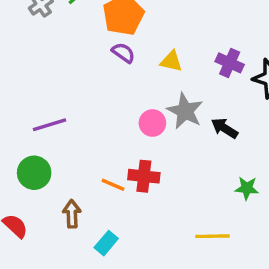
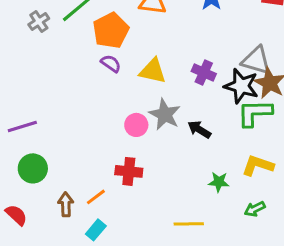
yellow triangle: (171, 61) -> (153, 71), size x1.4
purple line: (50, 125) -> (22, 126), moved
orange line: (113, 185) -> (96, 197), moved, turned -60

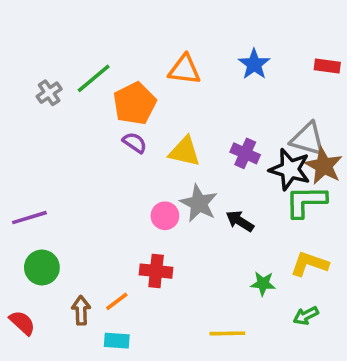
cyan rectangle: (96, 230) -> (117, 341), turned 54

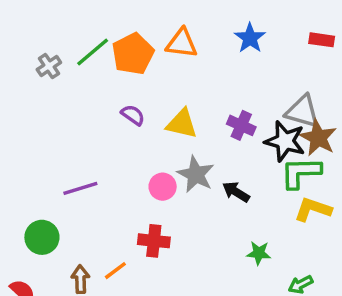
orange pentagon: (135, 103) -> (133, 54), moved
purple line: (29, 218) -> (80, 188), moved
yellow L-shape: (309, 264) -> (313, 209), moved

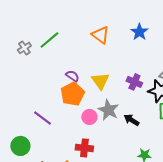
orange triangle: (182, 43) -> (100, 35), turned 30
orange pentagon: (133, 54) -> (72, 94), moved
yellow triangle: (182, 124) -> (100, 81), turned 42
purple line: (80, 188) -> (42, 118), turned 54

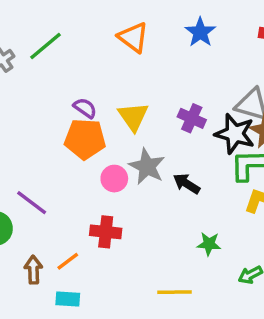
orange pentagon: (72, 94) -> (85, 139), turned 30
purple line: (42, 118) -> (32, 203), moved

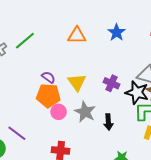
orange triangle: (133, 37) -> (77, 36), turned -36
pink circle: (114, 179) -> (59, 112), moved
black arrow: (187, 184) -> (108, 122), turned -126

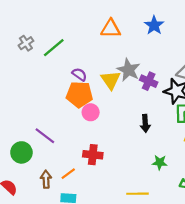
green line: (25, 41) -> (54, 48), moved
gray star: (85, 112) -> (129, 70), moved

